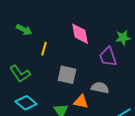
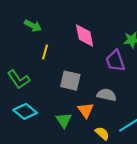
green arrow: (24, 30) -> (33, 26), moved
orange triangle: (81, 102) -> (86, 110), turned 42

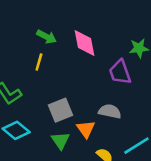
green arrow: (33, 26) -> (47, 37), moved
gray square: (70, 81) -> (60, 110), moved, turned -35

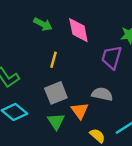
yellow line: (39, 62) -> (54, 60), moved
purple trapezoid: (120, 72) -> (112, 57), turned 35

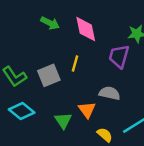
yellow line: (54, 60) -> (75, 63), moved
gray square: (56, 93) -> (49, 75), moved

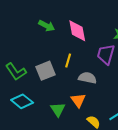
gray semicircle: (110, 93) -> (87, 78), moved

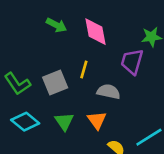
green triangle: (58, 109) -> (64, 122), moved

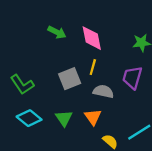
purple trapezoid: (132, 62) -> (132, 78), moved
yellow line: (84, 69) -> (93, 67), moved
gray square: (55, 82) -> (70, 79), moved

